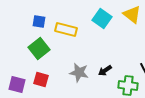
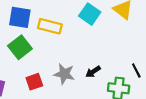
blue square: (39, 22) -> (20, 17), size x1.5
red square: (41, 80) -> (34, 82), moved, turned -35

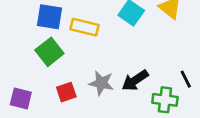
black arrow: (93, 72) -> (135, 80), size x1.5

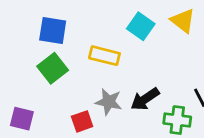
yellow rectangle: (84, 27) -> (104, 56), moved
red square: (66, 92) -> (82, 121), moved

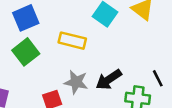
blue square: (53, 30) -> (26, 18), turned -32

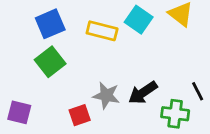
yellow rectangle: (72, 41) -> (102, 31), moved

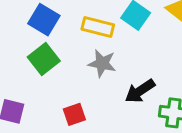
blue square: (50, 24) -> (44, 20), turned -36
gray star: (106, 95) -> (102, 63), moved

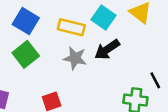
black arrow: (140, 91) -> (107, 49), moved

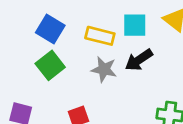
cyan square: (103, 17) -> (135, 25), turned -35

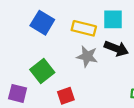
black arrow: (139, 60) -> (116, 49), turned -125
green square: (50, 65) -> (42, 71), moved

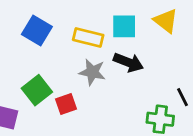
red square: (66, 96) -> (66, 104), moved

